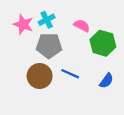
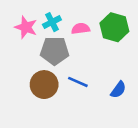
pink semicircle: (82, 26) -> (81, 29), moved, turned -35
green hexagon: (103, 43) -> (114, 27), moved

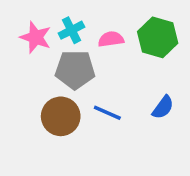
blue semicircle: (118, 90) -> (163, 107), moved

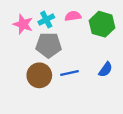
pink semicircle: (111, 39) -> (73, 16), moved
blue line: (107, 113) -> (69, 73), turned -36

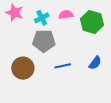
pink star: (23, 24) -> (15, 13), moved
brown circle: (39, 75) -> (23, 68), moved

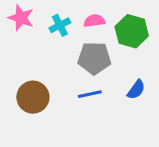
gray pentagon: (44, 41) -> (94, 58), moved

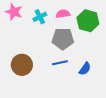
blue semicircle: (136, 90) -> (85, 69), moved

